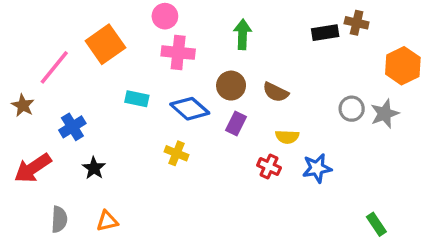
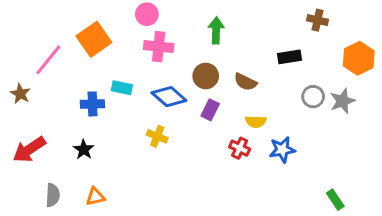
black rectangle: (325, 33) -> (290, 57), moved
blue cross: (72, 127) -> (92, 104), moved, turned 30

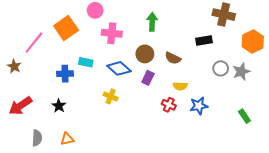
pink circle: (147, 14) -> (95, 10), moved
brown cross: (318, 20) -> (224, 15), size x1.5
green rectangle: (335, 200) -> (244, 116), moved

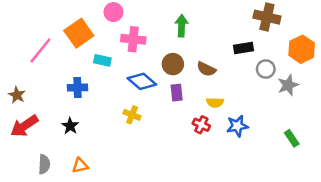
cyan rectangle: (86, 62) -> (102, 60), moved
brown star: (14, 66) -> (17, 95), moved
gray circle: (221, 68) -> (266, 69), moved
purple rectangle: (148, 78) -> (177, 93), turned -32

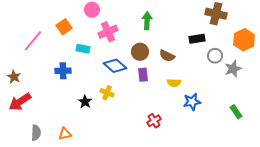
orange square: (79, 33) -> (64, 27), size x0.7
pink cross: (133, 39) -> (108, 32), turned -30
red cross: (201, 125) -> (154, 121), moved, turned 32
black star: (70, 126) -> (85, 102), moved

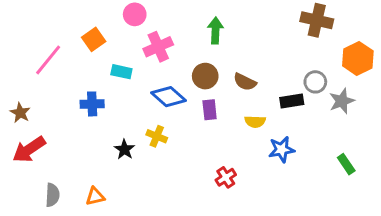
black rectangle: (197, 39) -> (292, 101), moved

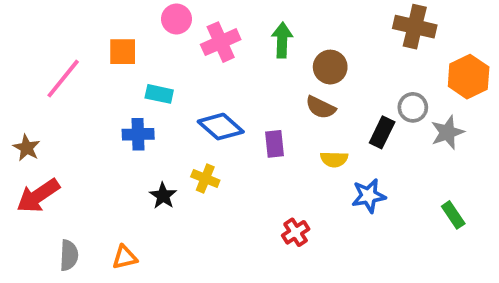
orange square: (94, 39) -> (123, 52), turned 35
pink cross: (158, 47) -> (221, 42), moved
brown circle: (205, 76) -> (330, 67), moved
black rectangle: (292, 101) -> (382, 132), turned -55
blue cross: (92, 104) -> (138, 134), moved

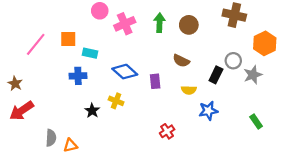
orange square: (123, 52) -> (68, 39), moved
brown circle: (330, 67) -> (189, 25), moved
gray semicircle: (69, 255) -> (51, 138), moved

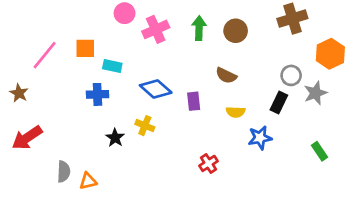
brown cross: (234, 15) -> (292, 19), turned -30
black rectangle: (216, 75) -> (279, 103), moved
brown star: (15, 84) -> (19, 93), moved

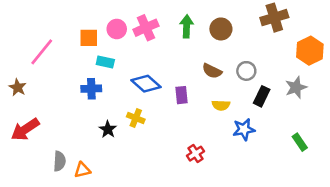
pink circle: (125, 13) -> (117, 29), moved
orange square: (85, 48) -> (89, 38), moved
gray circle: (291, 75) -> (246, 71), moved

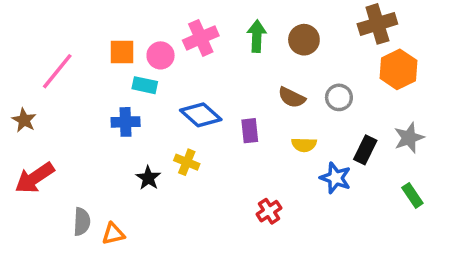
pink circle: (117, 29) -> (161, 55), moved
orange hexagon: (310, 51) -> (398, 69), moved
gray star: (296, 87) -> (409, 138), moved
black rectangle: (262, 96) -> (365, 150), moved
blue star: (244, 129) -> (335, 178), turned 30

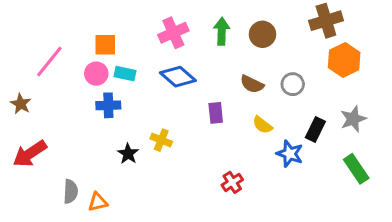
pink circle: (161, 55) -> (96, 74), moved
blue diamond: (201, 115) -> (178, 77), moved
yellow semicircle: (304, 145) -> (262, 125), turned 35
green rectangle: (412, 195) -> (356, 169), size x1.4

